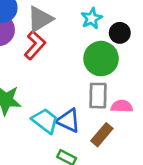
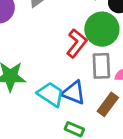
red L-shape: (35, 45) -> (77, 43), moved

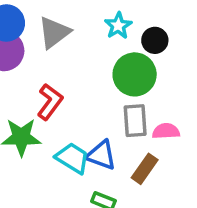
red L-shape: (77, 43) -> (50, 102), moved

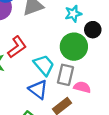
cyan trapezoid: (73, 158) -> (44, 65), moved

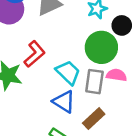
pink semicircle: (82, 87) -> (117, 75), moved

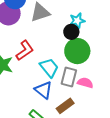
black circle: (122, 25) -> (71, 32), moved
pink semicircle: (117, 75) -> (85, 83), moved

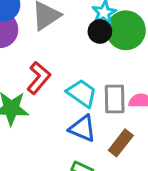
green circle: (77, 51) -> (126, 30), moved

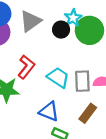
black circle: (100, 31) -> (61, 30), moved
blue triangle: (82, 129) -> (49, 112), moved

